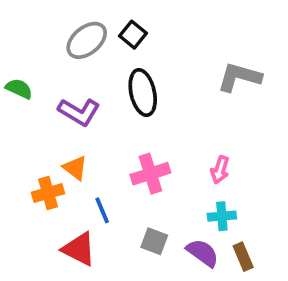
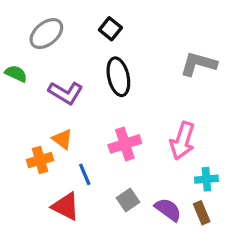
gray ellipse: (87, 40) -> (46, 34), moved
pink arrow: (220, 170) -> (182, 141), size x1.6
cyan cross: (222, 216) -> (206, 179), moved
gray square: (154, 241) -> (128, 200), turned 35

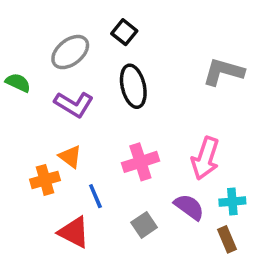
gray ellipse: (46, 34) -> (70, 52), moved
purple semicircle: (168, 210) -> (189, 207), moved

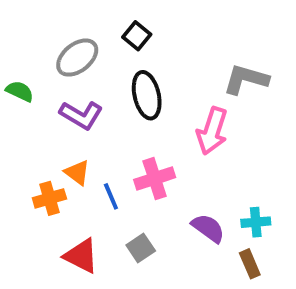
pink arrow: (205, 158) -> (212, 131), moved
blue line: (95, 196) -> (111, 196), moved
gray square: (144, 225) -> (141, 248), moved

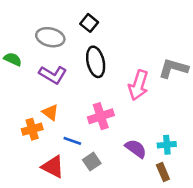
gray ellipse: (77, 58) -> (50, 37), turned 52
gray L-shape: (246, 79) -> (173, 68), moved
blue line: (111, 196) -> (72, 141), moved, turned -48

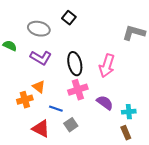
black ellipse: (96, 62) -> (75, 64), moved
gray L-shape: (173, 68) -> (134, 33), moved
purple semicircle: (136, 149) -> (105, 103), moved

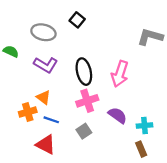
blue line: (56, 109) -> (51, 120), moved
gray square: (71, 125) -> (84, 131), moved

